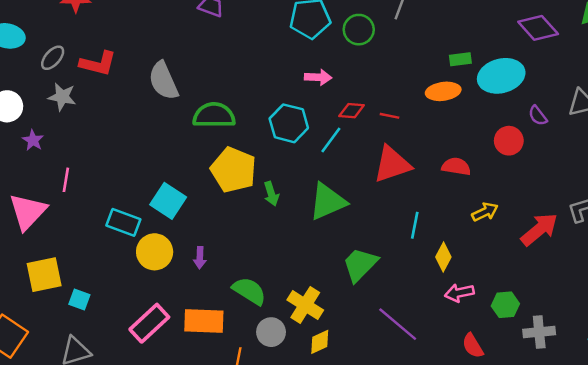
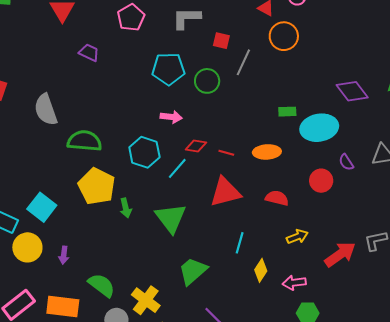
orange ellipse: (443, 91) -> (267, 152), moved
green triangle: (328, 202) -> (171, 218), turned -48
pink arrow: (459, 293) -> (294, 283), moved

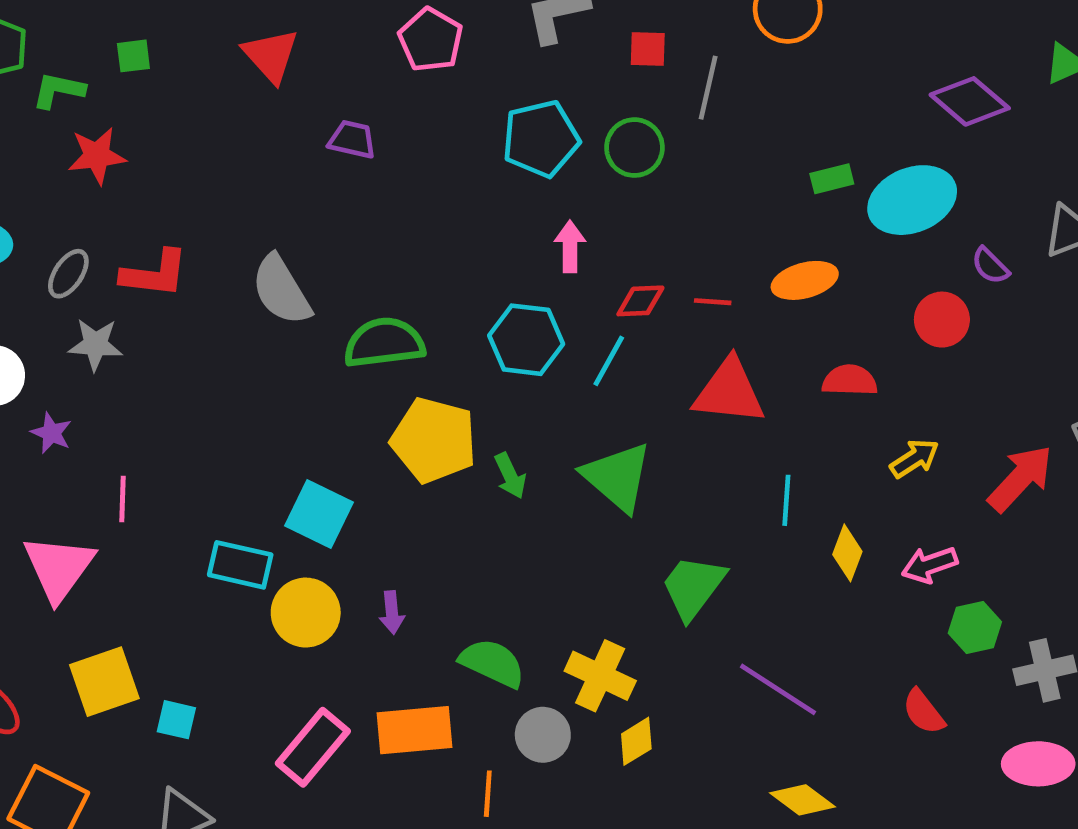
pink arrow: (171, 117) -> (570, 247), turned -85
red triangle: (225, 192) -> (729, 392), turned 32

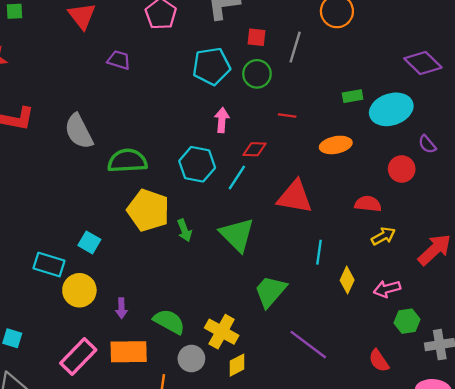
red square: (648, 49) -> (256, 37), moved
red line: (713, 302) -> (287, 116), moved
red semicircle: (850, 380) -> (368, 204), moved
cyan square: (319, 514) -> (89, 242), size x0.7
purple arrow: (392, 613) -> (121, 308), moved

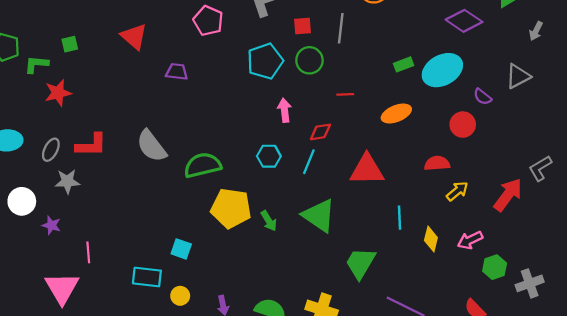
cyan hexagon: (197, 164) -> (269, 156), size x0.7
yellow circle: (79, 290) -> (180, 296), size x0.6

